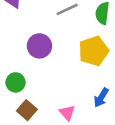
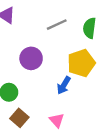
blue arrow: (101, 98) -> (64, 85), moved

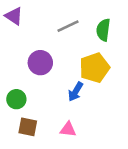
brown square: (19, 118) -> (28, 127), turned -30
pink triangle: (57, 120) -> (68, 129), turned -42

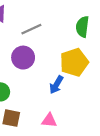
gray line: (68, 26) -> (31, 29), moved

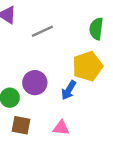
purple circle: (23, 58) -> (35, 83), moved

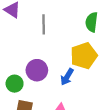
gray line: (42, 31) -> (44, 24), turned -66

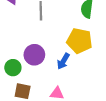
yellow pentagon: (84, 56) -> (79, 41), turned 30

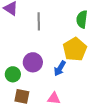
yellow pentagon: (79, 41) -> (75, 49), turned 30

